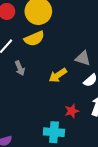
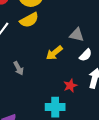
gray arrow: (20, 68) -> (18, 68), moved

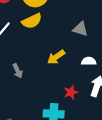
gray triangle: (77, 35) -> (80, 29), moved
white semicircle: (86, 55) -> (89, 61), turned -136

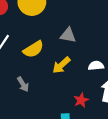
yellow semicircle: (32, 21) -> (33, 49), moved
gray triangle: (80, 29) -> (68, 35), moved

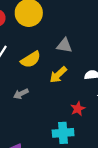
gray arrow: (23, 84) -> (21, 94), turned 96

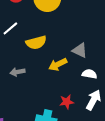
gray triangle: (64, 45) -> (80, 50), moved

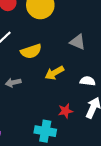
gray triangle: (80, 50) -> (78, 42), moved

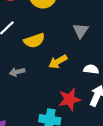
gray triangle: (78, 42) -> (81, 31), turned 42
red star: (65, 111) -> (70, 99), size x1.5

